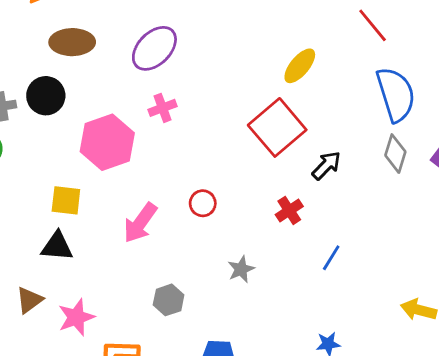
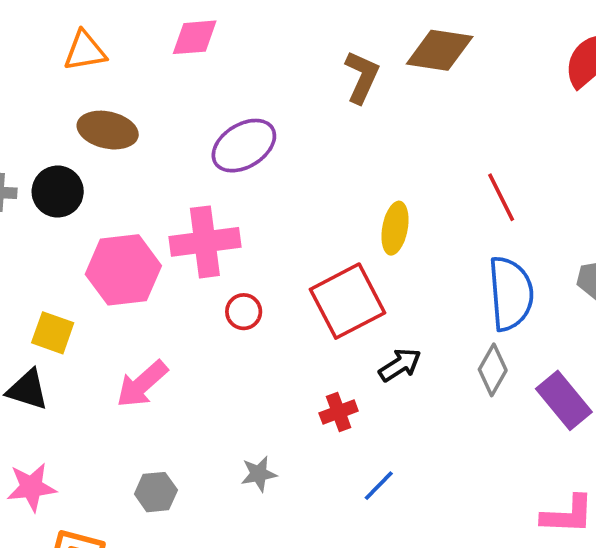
purple ellipse: (154, 48) -> (244, 146), moved
yellow ellipse: (300, 66) -> (395, 228), turned -42
pink cross: (162, 108) -> (205, 242), size x1.8
red circle: (203, 203) -> (244, 312), moved

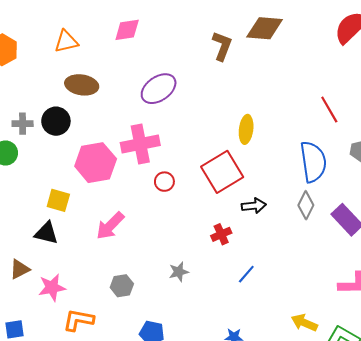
red line: (501, 197) -> (329, 109), moved
black arrow: (400, 365) -> (254, 206), turned 30

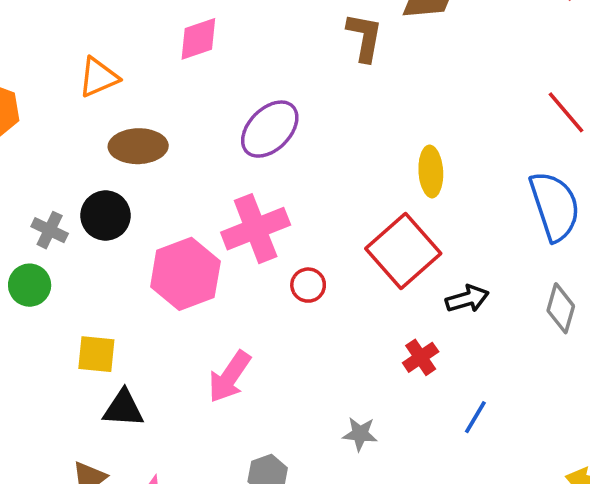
gray cross: (23, 124) -> (50, 230), turned 36
yellow square: (58, 200) -> (96, 354), moved
gray diamond: (306, 205) -> (561, 308), moved
gray star: (179, 272) -> (360, 434), turned 30

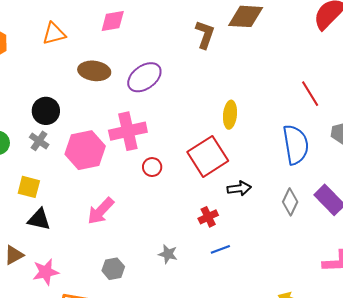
brown ellipse: (138, 146) -> (94, 71), moved
gray cross: (50, 230) -> (39, 141), moved
blue line: (475, 417) -> (220, 249), moved, turned 30

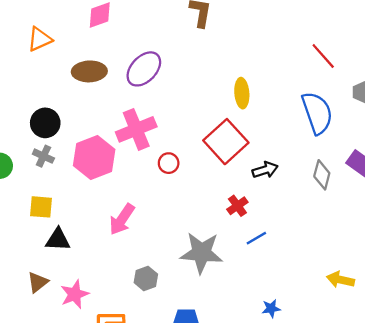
gray star: (168, 254) -> (201, 253), size x2.0

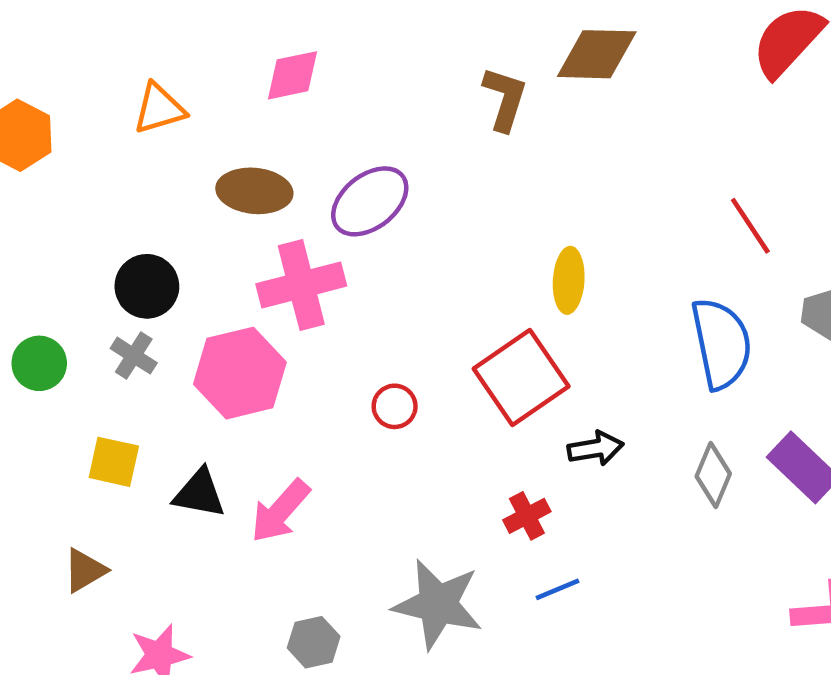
pink cross: (136, 129) -> (301, 285), moved
black triangle: (58, 240) -> (199, 493), moved
brown triangle: (38, 282) -> (85, 570), moved

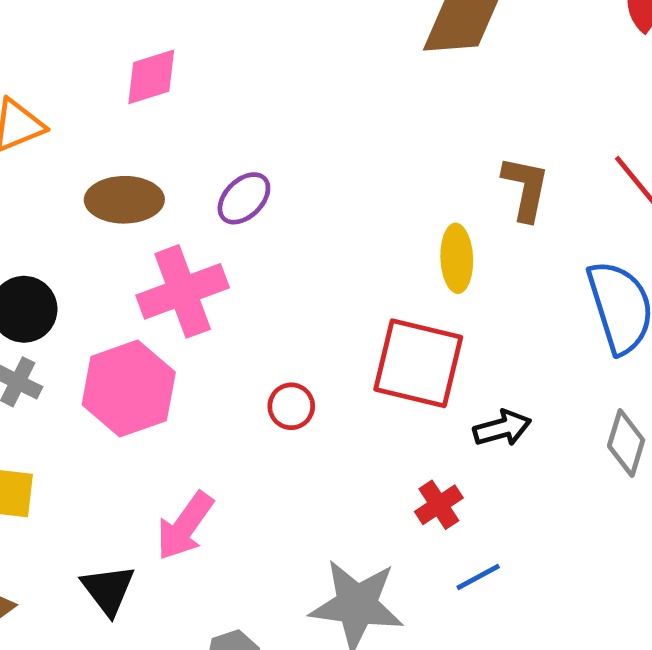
brown L-shape: (505, 99) -> (526, 188), moved
purple ellipse: (370, 201) -> (244, 198), size x0.7
red square: (521, 378) -> (418, 363), turned -36
black triangle: (199, 493) -> (108, 590), moved, turned 48

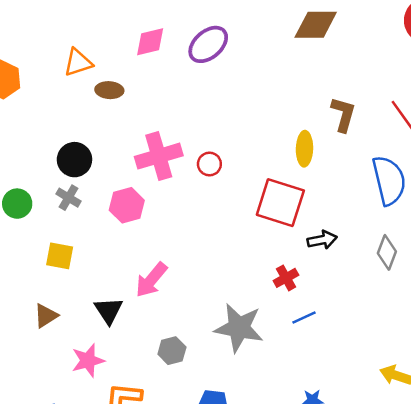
purple ellipse: (244, 198) -> (208, 44), moved, size x1.4
brown ellipse: (124, 200) -> (109, 90), moved, size x0.7
pink hexagon: (129, 389) -> (127, 205), size x0.7
red circle: (291, 406) -> (209, 164), moved

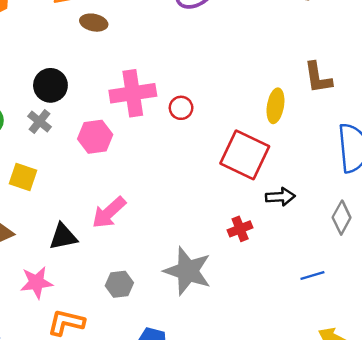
brown L-shape: (343, 114) -> (318, 78), turned 148
black triangle: (109, 311) -> (63, 237), turned 44
blue line: (304, 317) -> (312, 276), moved

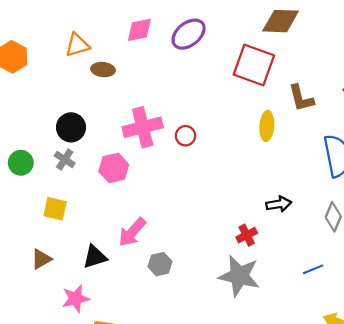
red square: (245, 155) -> (254, 65), moved
gray star: (188, 271) -> (239, 276), moved
gray hexagon: (119, 284) -> (160, 264), moved

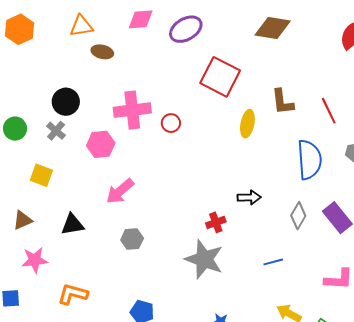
red square: (254, 65) -> (220, 77), moved
pink arrow: (132, 232) -> (120, 191), moved
pink star: (76, 299) -> (35, 260), moved

